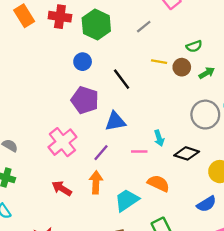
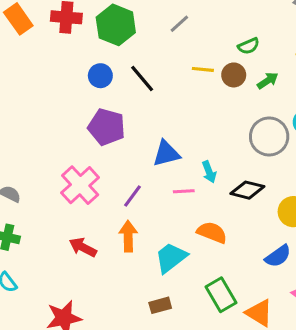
black line: (122, 79) -> (142, 78), moved
blue triangle: (115, 121) -> (166, 154), moved

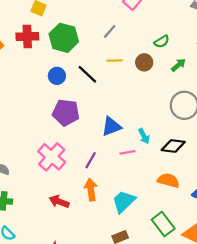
yellow line: (203, 69) -> (115, 60), moved
brown circle: (234, 75) -> (144, 62), moved
orange semicircle: (212, 232) -> (168, 180), moved

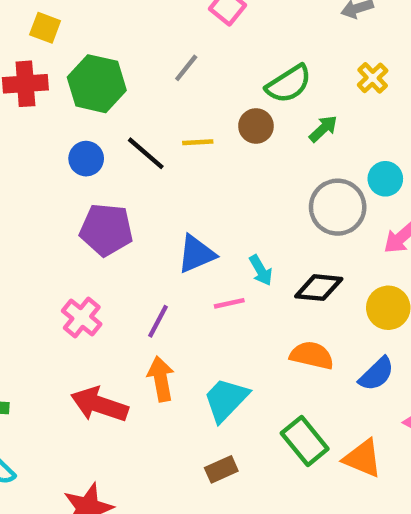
green semicircle: (162, 42) -> (289, 84), size x1.5
yellow line: (115, 60) -> (198, 142), moved
pink cross: (52, 157) -> (82, 318), size x0.7
red arrow: (59, 202) -> (99, 404), size x1.4

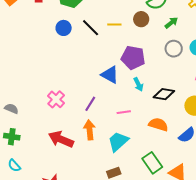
gray circle: (338, 207) -> (174, 49), moved, size x0.7
purple pentagon: (106, 230) -> (133, 58), moved
blue triangle: (196, 254) -> (110, 75), turned 48
pink line: (229, 303) -> (124, 112), moved

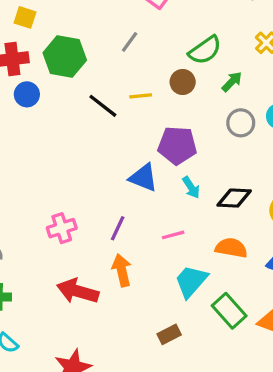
blue circle: (64, 28) -> (27, 94), moved
pink cross: (56, 99) -> (62, 228), turned 36
cyan trapezoid: (118, 141) -> (191, 281), moved

